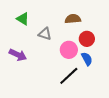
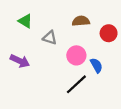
red circle: (87, 39) -> (109, 33), moved

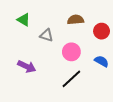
purple arrow: (20, 61) -> (27, 66), moved
blue semicircle: (96, 65) -> (102, 61), moved, turned -32

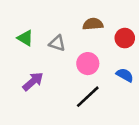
green triangle: (24, 20) -> (25, 38), moved
purple arrow: (27, 66) -> (33, 81), turned -66

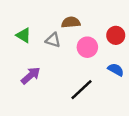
brown semicircle: (93, 24) -> (71, 22), moved
pink circle: (88, 64) -> (87, 47), moved

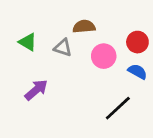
blue semicircle: (116, 70) -> (137, 72), moved
black line: (81, 90) -> (118, 108), moved

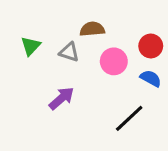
green triangle: (28, 42) -> (31, 46), turned 42
purple arrow: (36, 90) -> (61, 98), moved

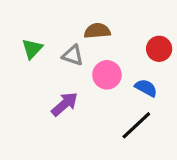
pink circle: (114, 61) -> (107, 75), moved
blue semicircle: (151, 78) -> (146, 88), moved

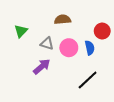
gray triangle: (73, 55) -> (47, 44), moved
blue semicircle: (146, 88) -> (90, 48), moved, turned 48

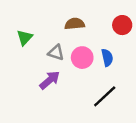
red circle: (102, 31) -> (122, 25), moved

